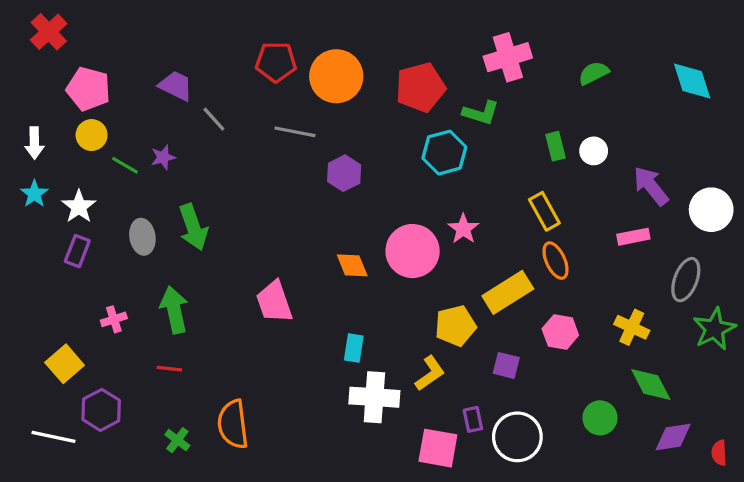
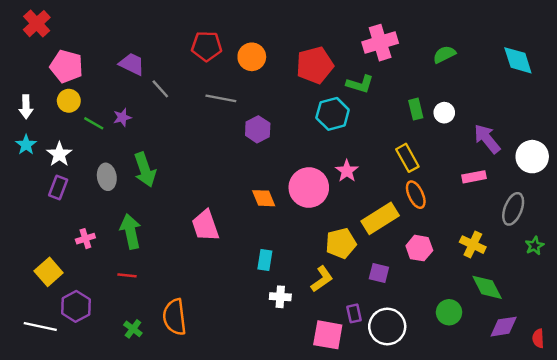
orange circle: (336, 76) -> (252, 57), size x0.7
green star: (714, 329) -> (535, 246), size x0.6
white cross: (374, 397) -> (280, 297), size x0.6

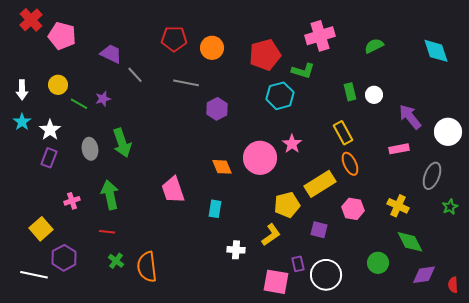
pink pentagon: (66, 66) -> (62, 36), moved
cyan rectangle: (265, 260) -> (215, 209), moved
green cross: (133, 329) -> (116, 261), moved

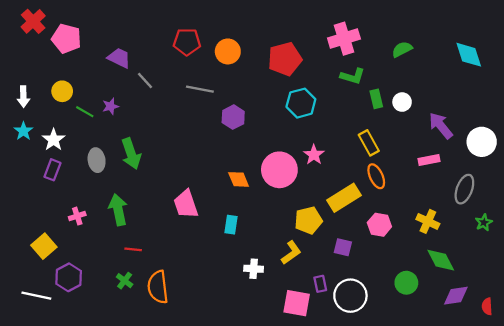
green L-shape: (303, 71) -> (353, 76), moved
red line: (107, 232) -> (133, 249), moved

